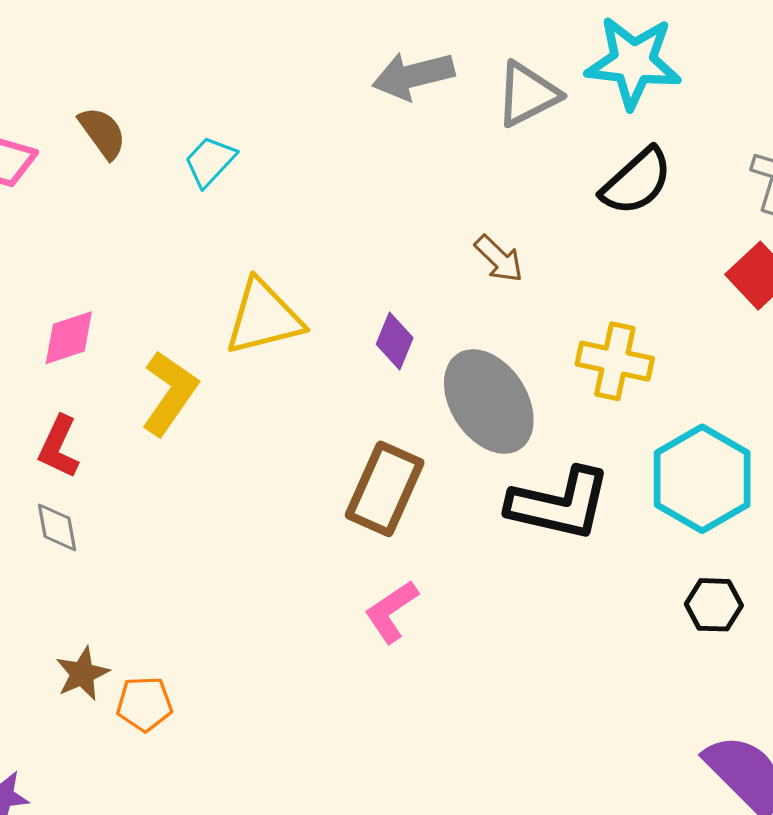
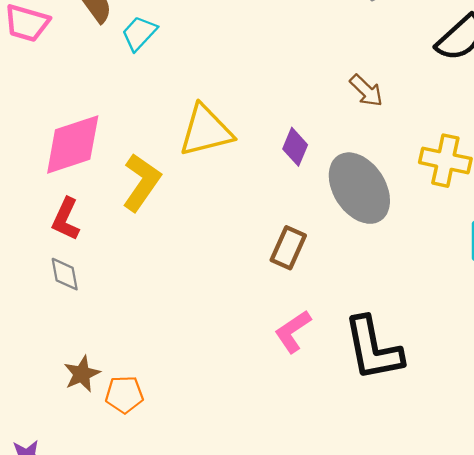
cyan trapezoid: (210, 161) -> (139, 33), moved
pink diamond: (69, 338) -> (73, 145), size x1.6
brown rectangle: (385, 489) -> (288, 248), size x0.7
black L-shape: (559, 504) -> (373, 349), moved, turned 66

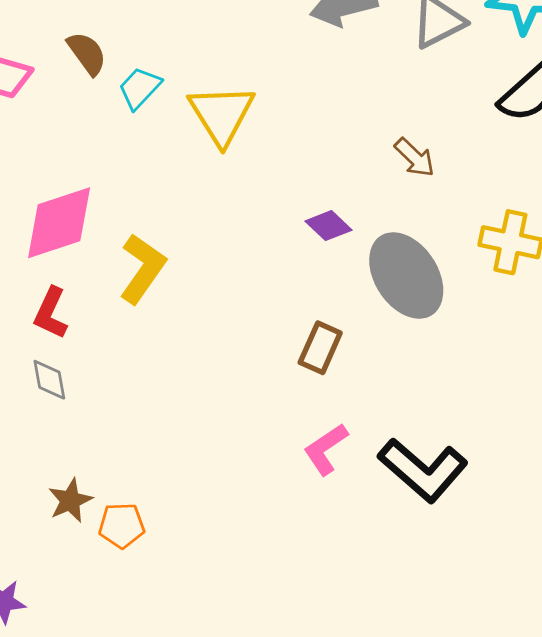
yellow triangle: (206, 131) -> (222, 114), moved, turned -48
purple diamond: (295, 147) -> (328, 226), turned -69
black L-shape: (373, 349) -> (423, 470), turned -38

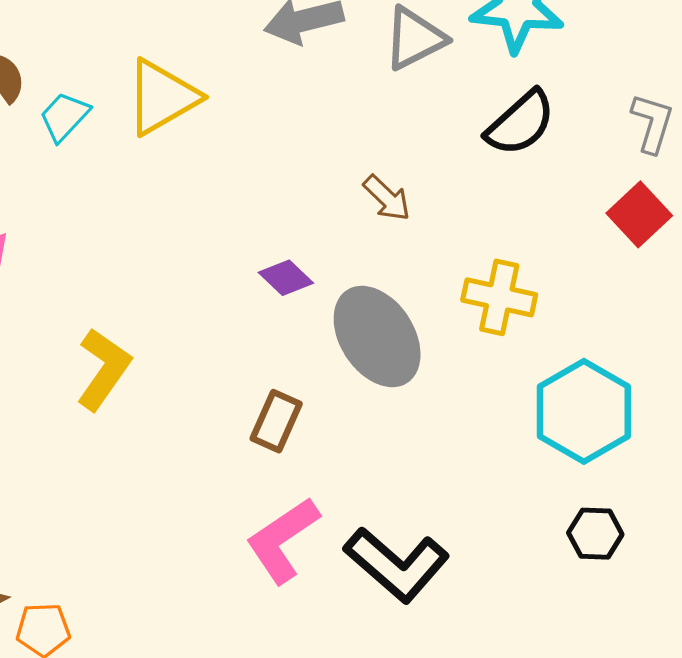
yellow triangle: (222, 114) -> (162, 97), moved, turned 32
yellow L-shape: (142, 269) -> (103, 369), moved
pink L-shape: (326, 449) -> (283, 540), size x1.4

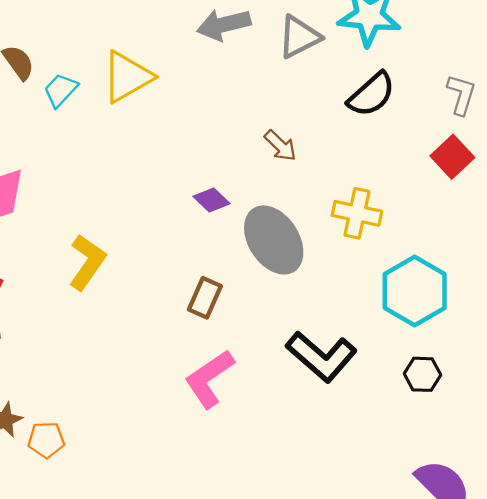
black L-shape: (397, 565) -> (321, 357), moved

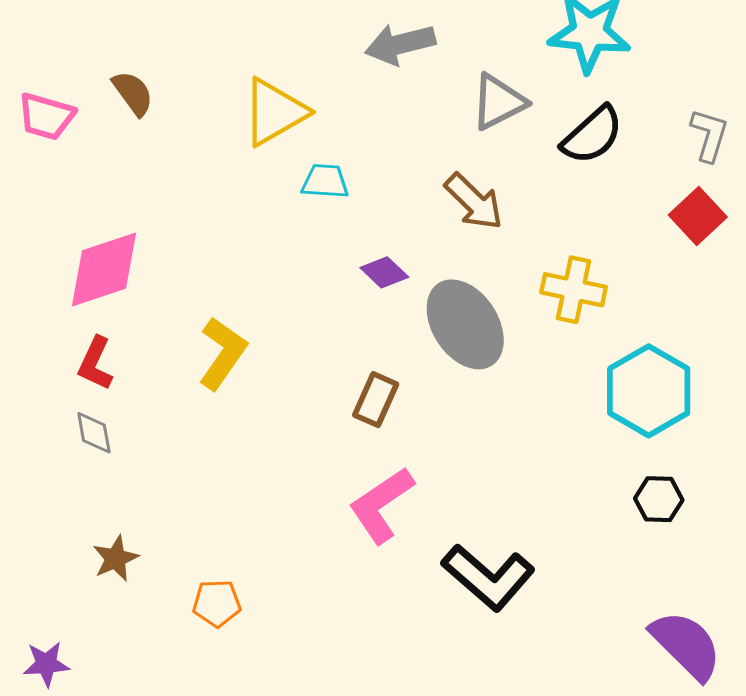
gray triangle: (299, 37) -> (498, 102), moved
cyan trapezoid: (61, 90) -> (325, 181), moved, turned 51
brown arrow: (280, 146) -> (474, 202), size x1.4
black L-shape: (321, 357) -> (488, 577), moved
orange pentagon: (46, 440) -> (217, 603), moved

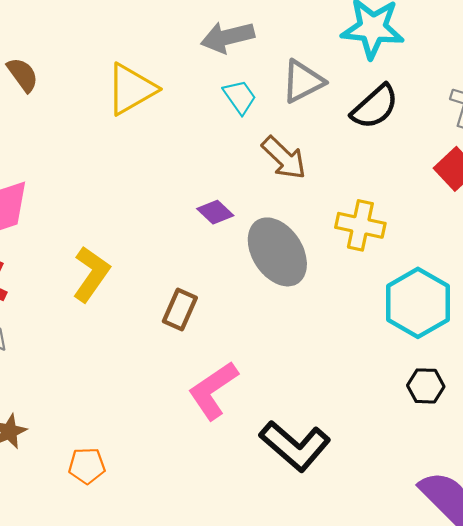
cyan trapezoid: (325, 181) -> (240, 97), moved, turned 51
brown rectangle: (376, 400) -> (180, 310), moved

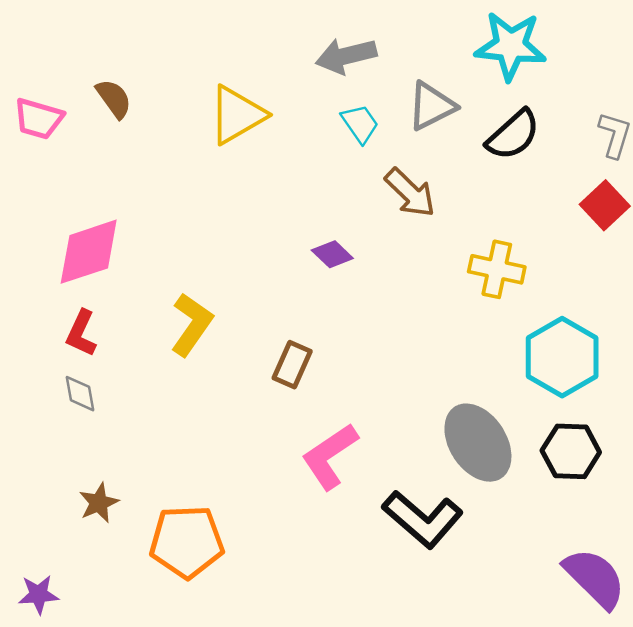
gray ellipse: (277, 252) -> (478, 443), moved
black hexagon: (426, 386) -> (571, 451), size x1.4
orange pentagon: (87, 466) -> (187, 542), size x1.8

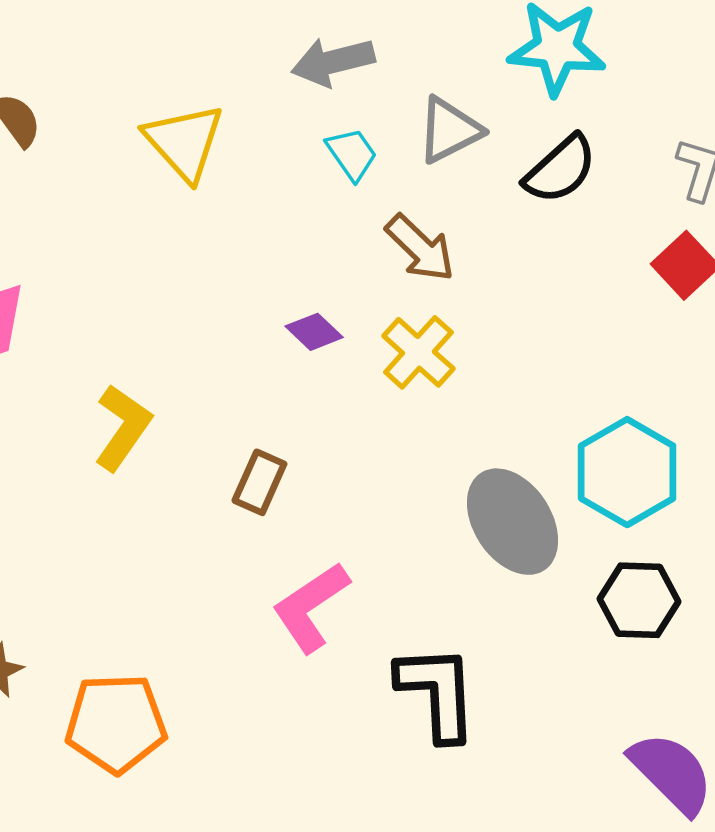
yellow triangle: (237, 115) -> (184, 142), turned -42
yellow cross: (497, 269) -> (418, 352), moved, turned 30
gray ellipse: (478, 443) -> (513, 522), moved
black L-shape: (423, 519) -> (437, 693), turned -134

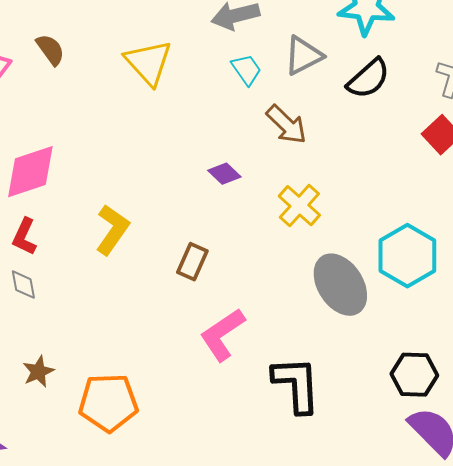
yellow cross: (418, 352) -> (299, 206), moved
black hexagon: (639, 600) -> (414, 375), moved

